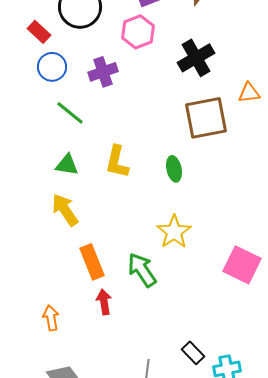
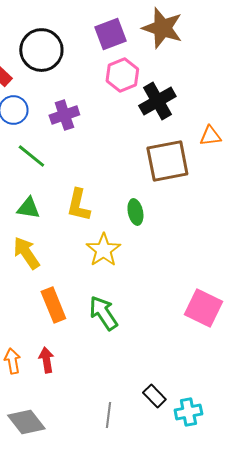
pink hexagon: (138, 32) -> (122, 75), moved
yellow star: (174, 232) -> (103, 250), moved
red arrow: (104, 302) -> (46, 360), moved

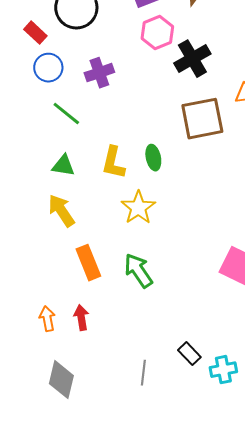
green ellipse: (135, 212) -> (153, 158), moved
gray diamond: (26, 422) -> (61, 380), turned 51

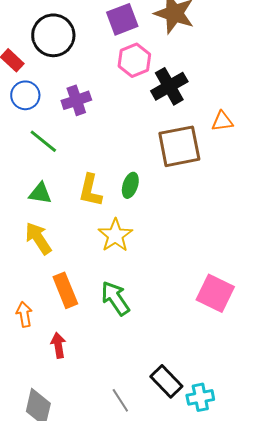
green ellipse: (153, 158) -> (130, 185), turned 30
orange arrow: (47, 319) -> (24, 314), moved
black rectangle: (189, 354) -> (166, 381), size x1.4
gray line: (143, 373) -> (120, 400), turned -40

